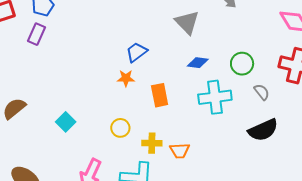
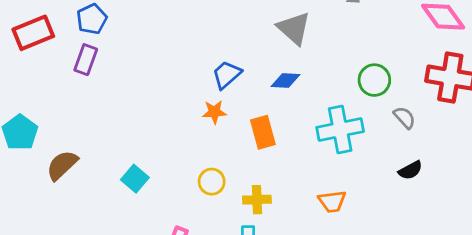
blue diamond: (198, 63) -> (285, 81), moved
black semicircle: (263, 130) -> (410, 170), size x0.6
orange trapezoid: (180, 151) -> (332, 201), moved

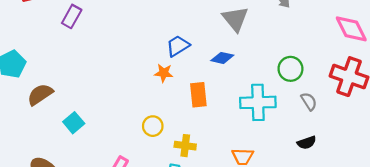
cyan square: (135, 179) -> (74, 123), moved

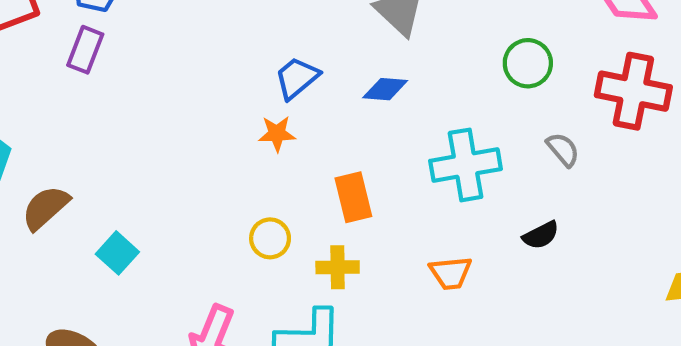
green circle: (290, 69) -> (528, 63), moved
orange rectangle: (198, 95) -> (353, 197), moved
black semicircle: (307, 143) -> (541, 235), moved

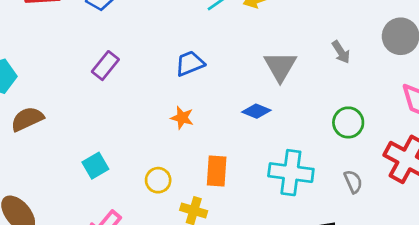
purple rectangle: (85, 50) -> (105, 66), moved
blue trapezoid: (297, 78) -> (190, 63), moved
cyan square: (117, 253) -> (95, 166), moved

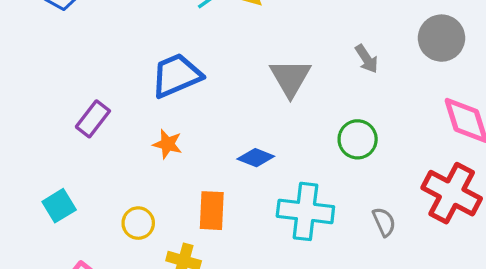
blue trapezoid: (190, 63) -> (176, 75), size x1.4
purple rectangle: (105, 66) -> (93, 119), moved
blue diamond: (256, 111) -> (256, 158), moved
green circle: (348, 122) -> (358, 139), moved

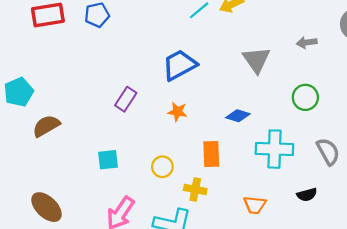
gray arrow: (367, 59) -> (307, 43), turned 120
cyan square: (59, 206) -> (108, 160), turned 30
gray semicircle: (384, 222) -> (328, 151), size x1.4

